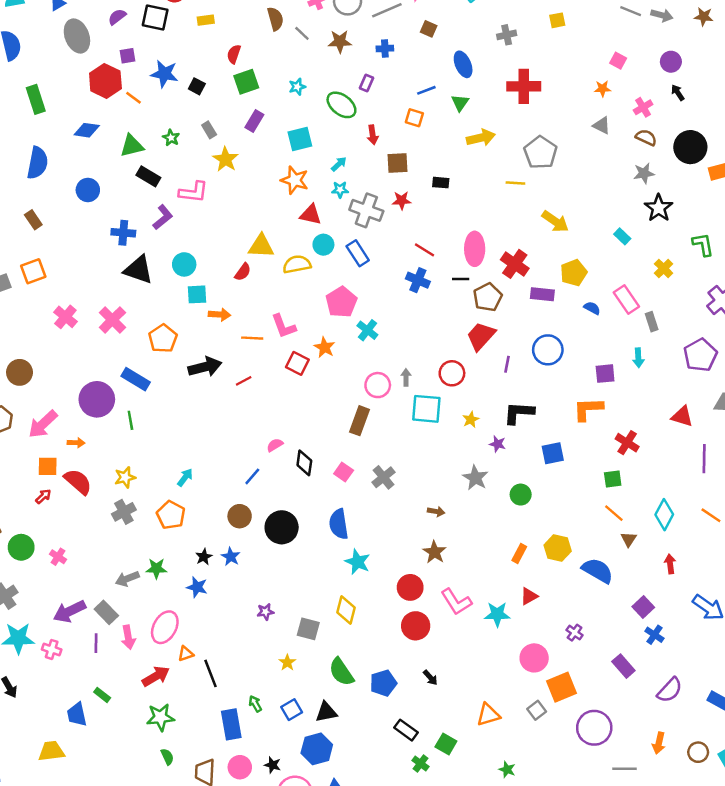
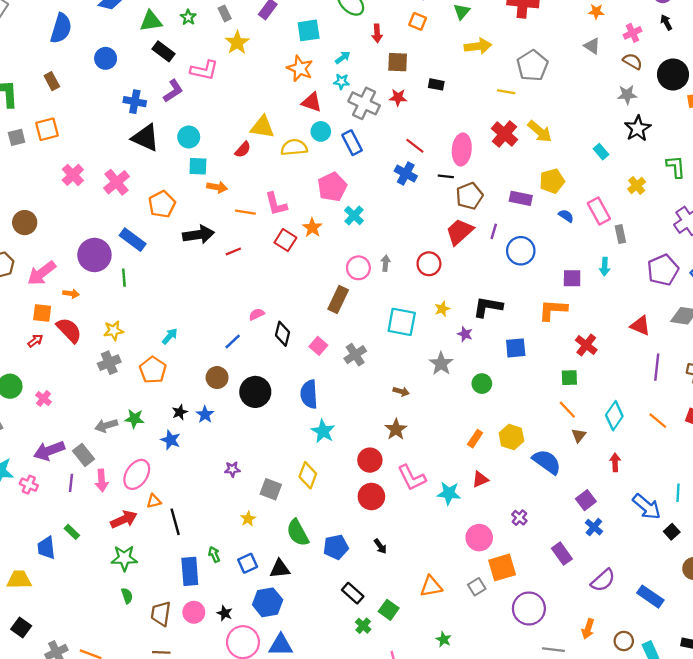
red cross: (515, 264) -> (504, 134), moved
purple line: (507, 364) -> (494, 231), moved
cyan square: (426, 409) -> (402, 322), moved

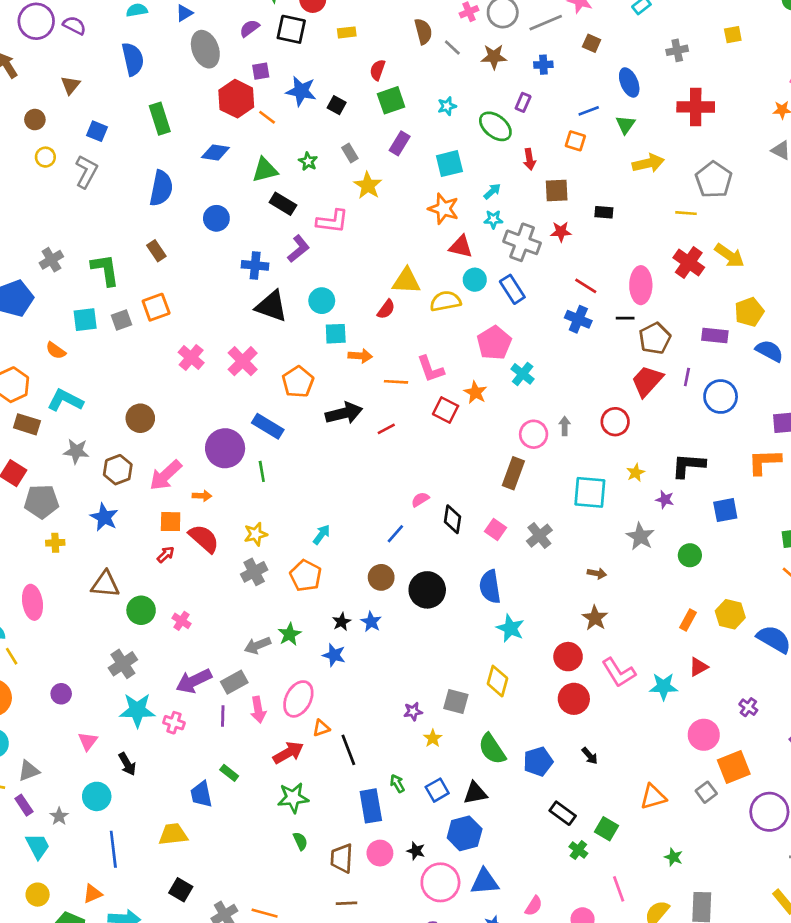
blue semicircle: (566, 216) -> (769, 351), size x1.5
green star: (134, 419) -> (290, 634), turned -30
gray rectangle: (83, 455) -> (234, 682), turned -75
purple star: (232, 469) -> (413, 711), moved

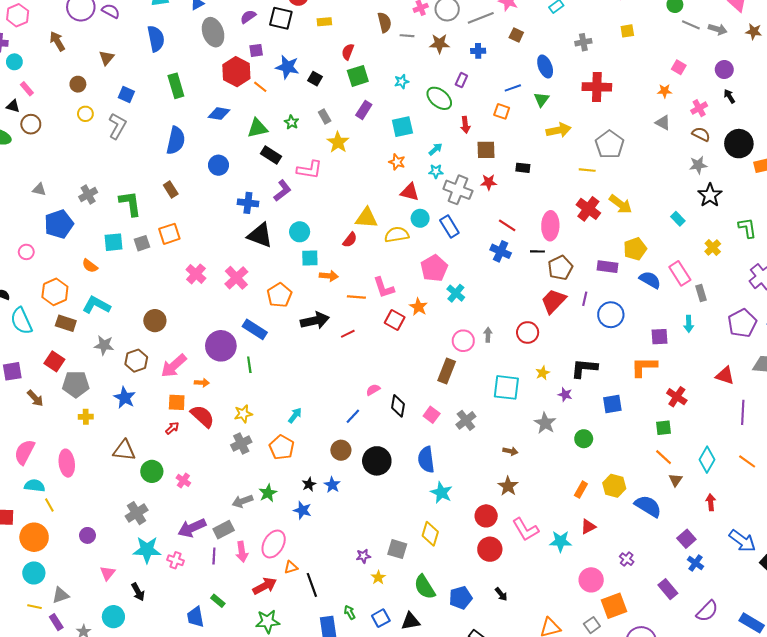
gray line: (452, 48) -> (407, 36), turned -40
orange star: (444, 209) -> (397, 162), size x0.7

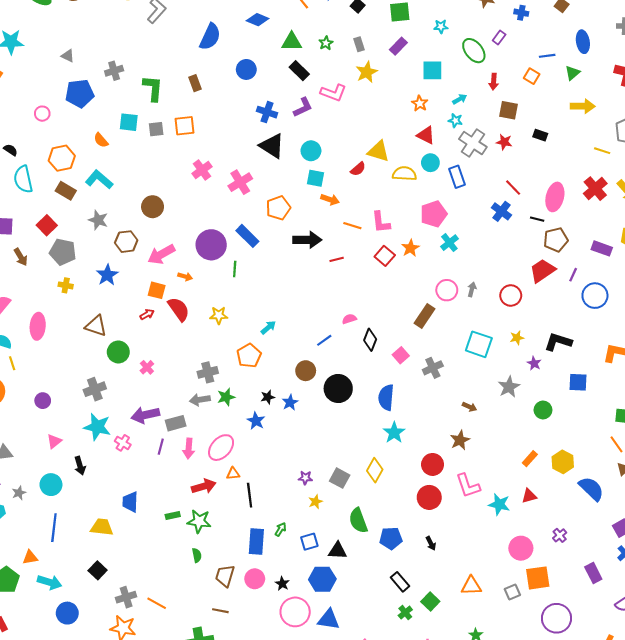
gray cross: (241, 443) -> (208, 372), moved
green rectangle: (218, 601) -> (173, 515), moved, turned -64
green arrow: (350, 612) -> (280, 529), turned 48

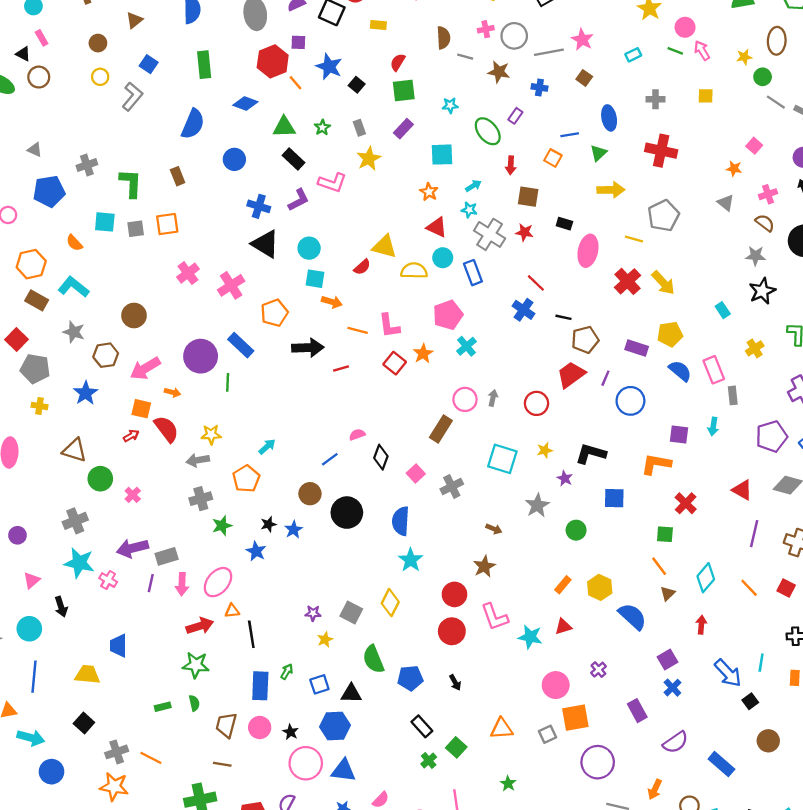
pink ellipse: (555, 197) -> (588, 251), moved
gray arrow: (200, 400) -> (198, 460), moved
green rectangle: (173, 515) -> (163, 707), moved

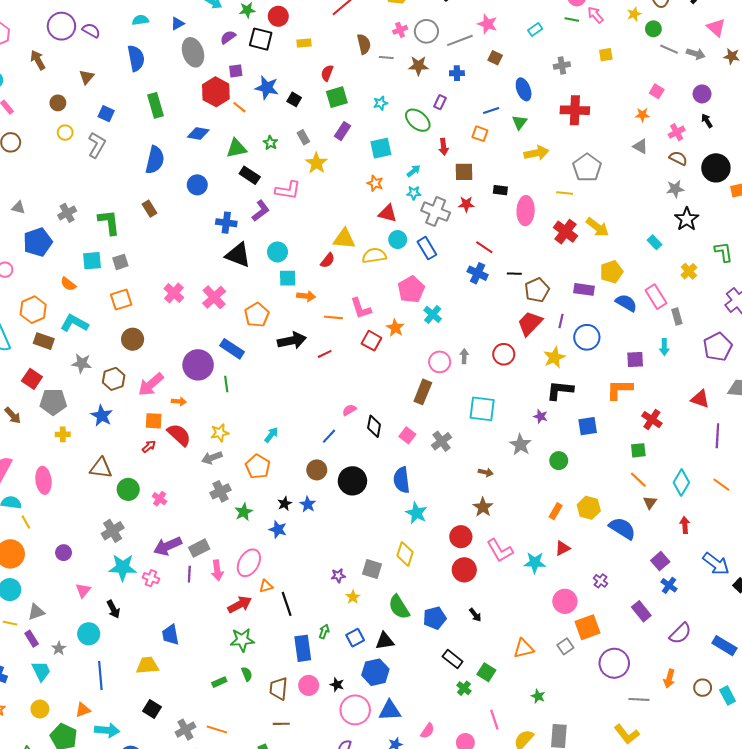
orange square: (167, 224) -> (121, 300), moved
yellow star: (545, 450) -> (554, 357), moved, size x1.5

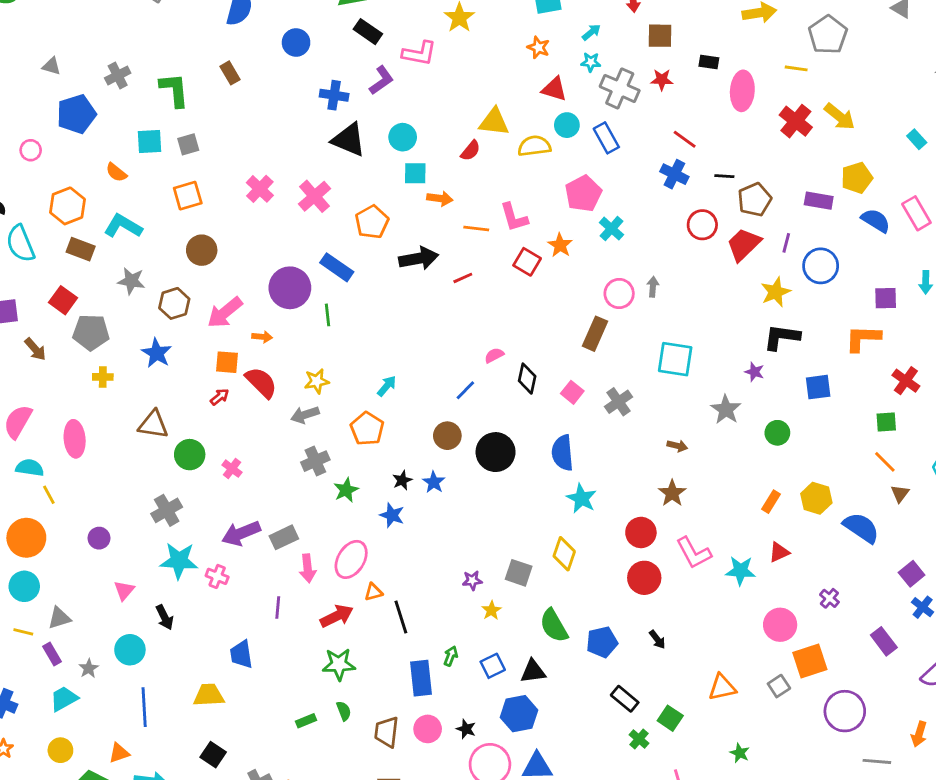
red circle: (504, 354) -> (702, 225), moved
purple line: (189, 574) -> (278, 608), moved
cyan trapezoid: (41, 671) -> (64, 699), turned -95

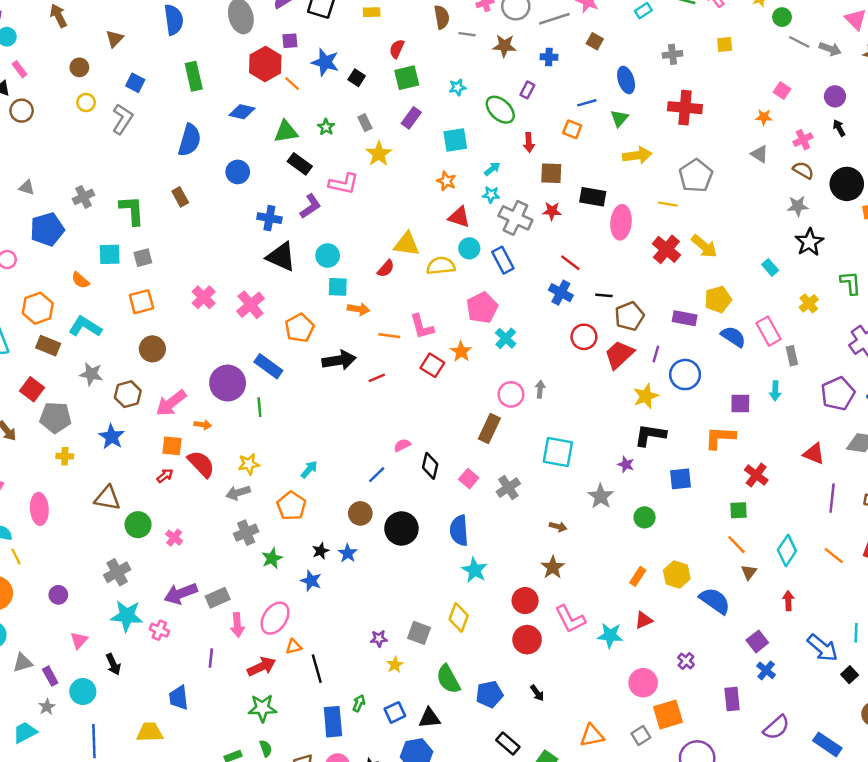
black rectangle: (709, 62) -> (593, 197), size x1.5
purple rectangle: (884, 641) -> (732, 699), turned 30
purple rectangle: (52, 654) -> (50, 676), moved

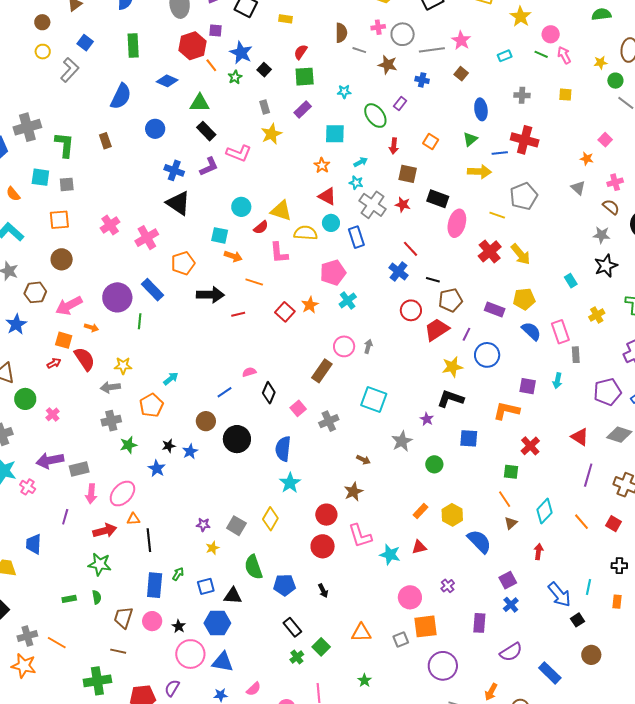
blue line: (587, 103) -> (500, 153), moved
green star: (326, 127) -> (235, 77), moved
gray cross: (83, 197) -> (27, 127), size x1.5
cyan circle: (328, 256) -> (241, 207), moved
pink L-shape: (422, 327) -> (279, 253), moved

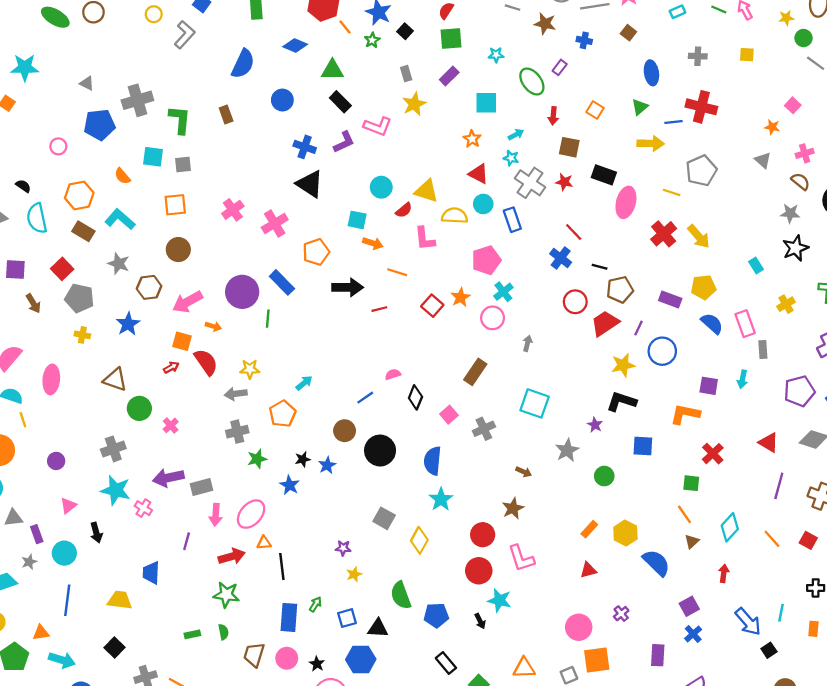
pink circle: (344, 346) -> (493, 318), moved
gray square: (236, 526) -> (384, 518), moved
cyan star: (390, 555) -> (499, 600), moved

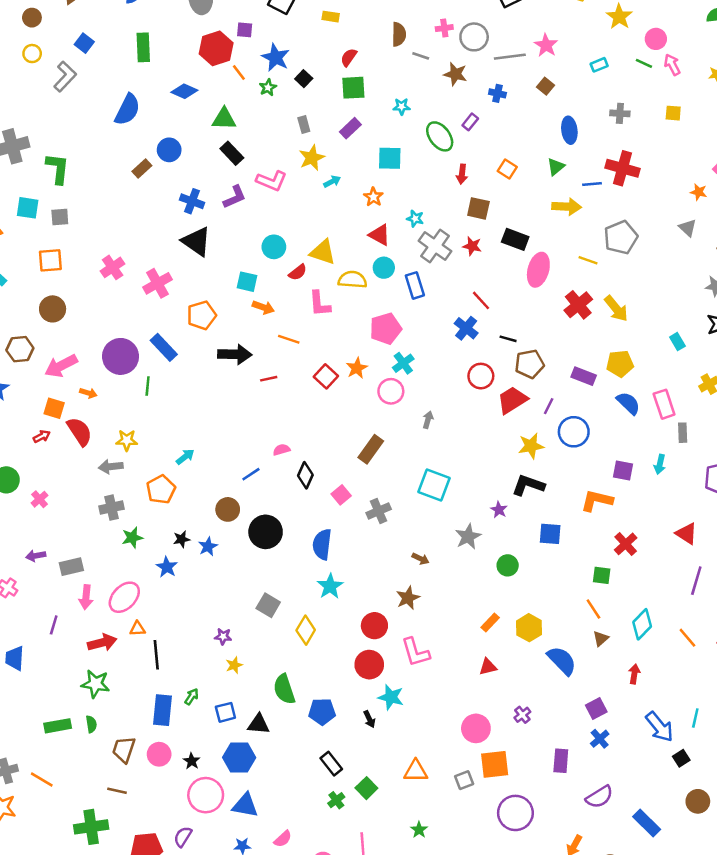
brown rectangle: (226, 114) -> (142, 169), moved, turned 66
cyan arrow: (516, 135) -> (332, 182), moved
purple arrow: (168, 478) -> (36, 556), size x0.6
green rectangle: (192, 634) -> (58, 726), size x1.5

